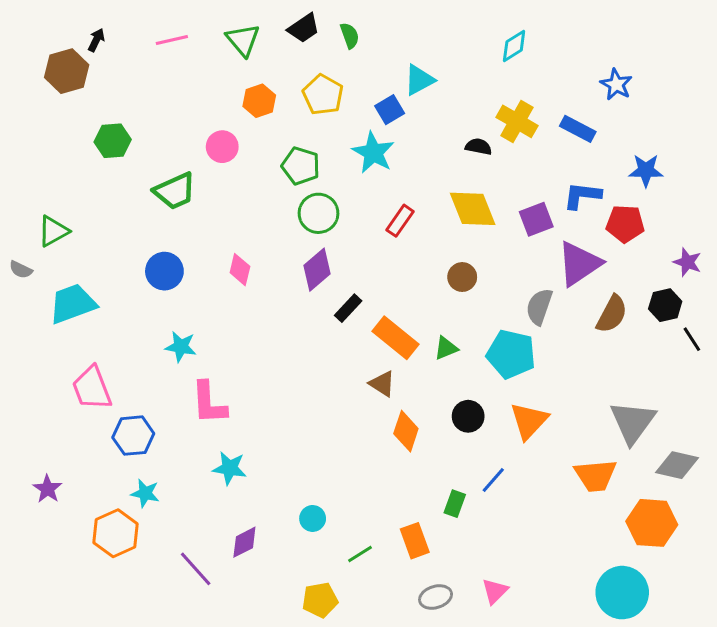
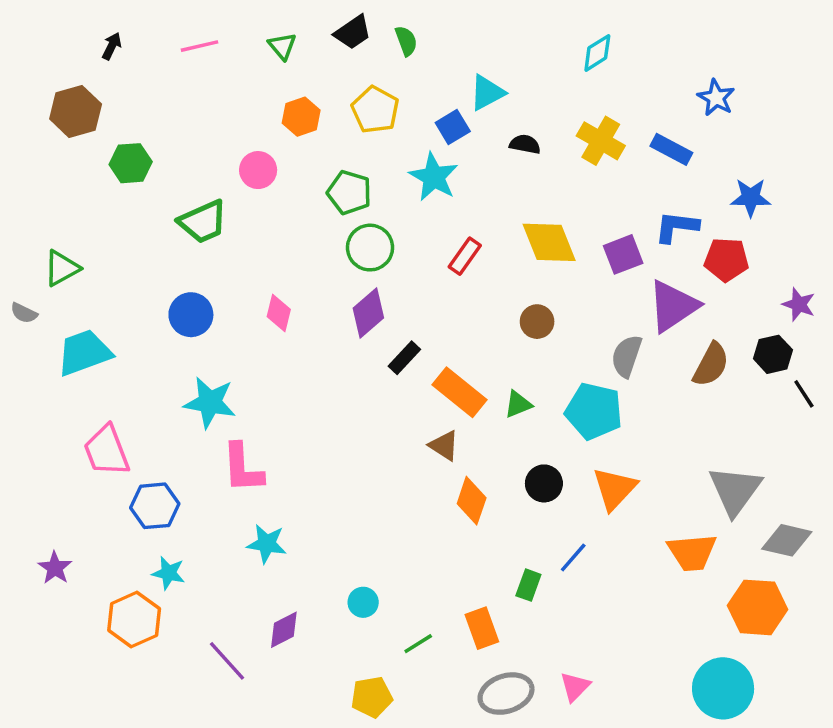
green triangle: (243, 40) -> (282, 46), size x0.7
brown hexagon: (67, 71) -> (76, 112), moved
black semicircle: (478, 147) -> (525, 144), moved
cyan star: (181, 347) -> (210, 403), size x1.4
gray ellipse: (436, 597) -> (506, 694), size x1.4

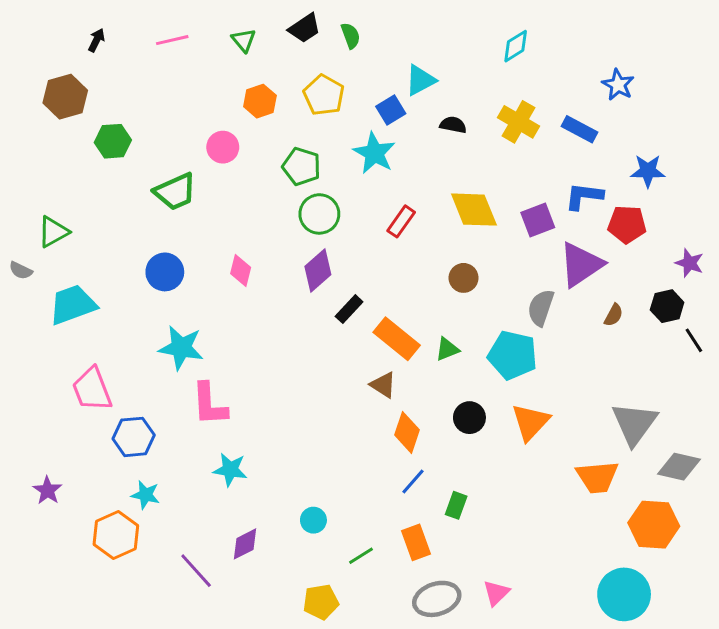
brown semicircle: (711, 365) -> (614, 315), size x0.6
blue line: (573, 558) -> (413, 481), moved

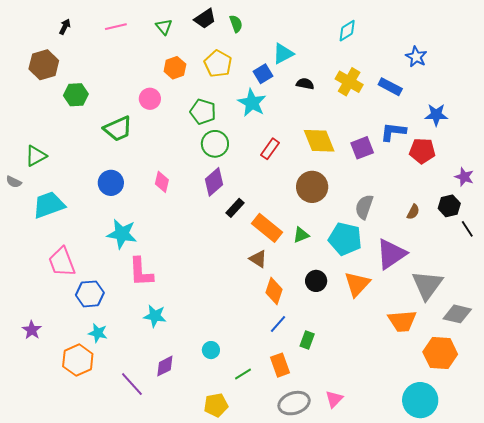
purple triangle: (581, 265) -> (391, 254), moved
brown circle: (464, 278) -> (312, 187), size x1.6

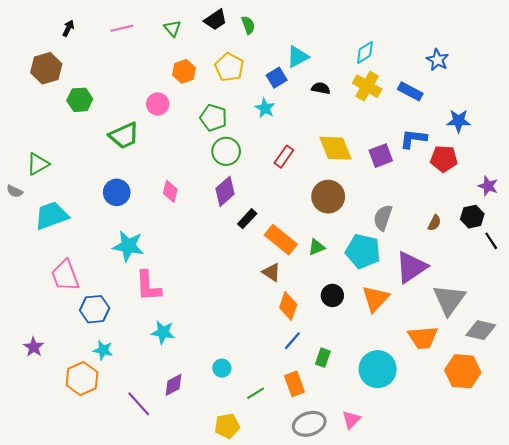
cyan diamond: (347, 31) -> (365, 52), moved
cyan star: (252, 103) -> (265, 108), size x0.7
cyan circle: (420, 400) -> (378, 369), moved

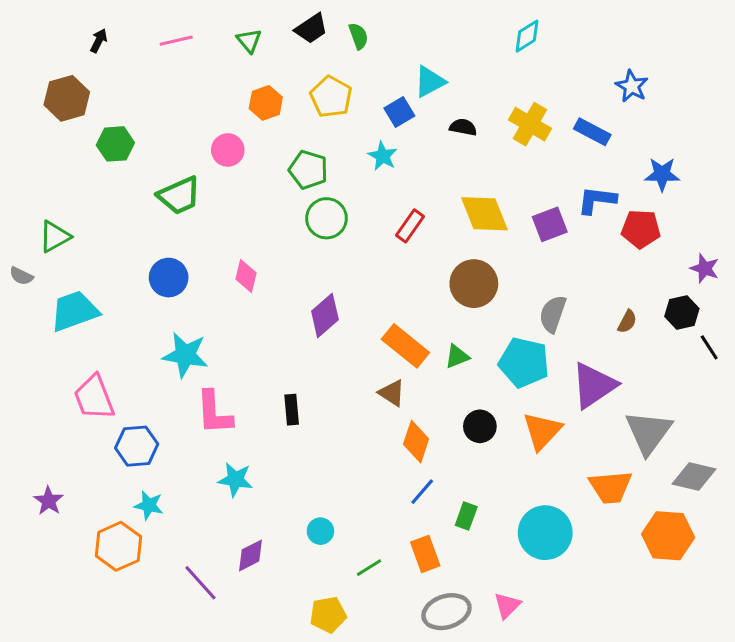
cyan diamond: (365, 52) -> (527, 36), moved
purple diamond: (225, 191) -> (325, 315), moved
black rectangle: (247, 219) -> (292, 410), moved, turned -48

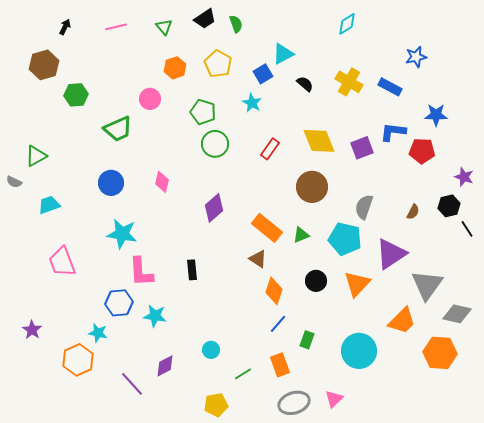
blue star: (632, 86) -> (416, 57), turned 30
black semicircle: (463, 127) -> (305, 84), turned 30
cyan trapezoid: (74, 311) -> (49, 205), size x0.7
blue hexagon: (137, 446) -> (119, 303), moved
orange trapezoid: (610, 487) -> (402, 321), turned -40

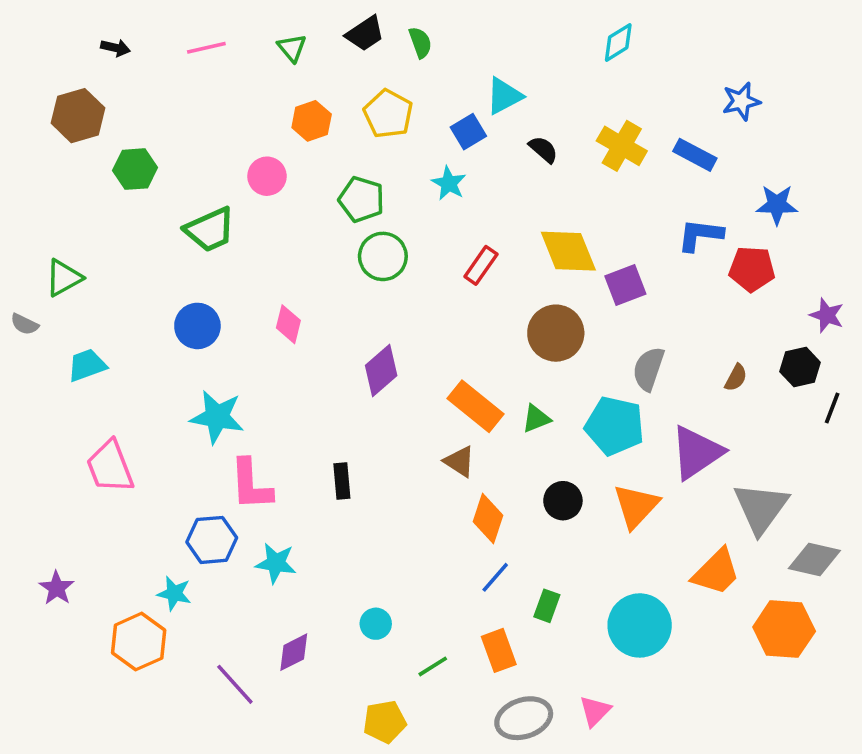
black arrow: (65, 27) -> (115, 48), turned 77
purple square: (362, 148) -> (625, 285), moved
black line: (467, 229) -> (832, 408), turned 54

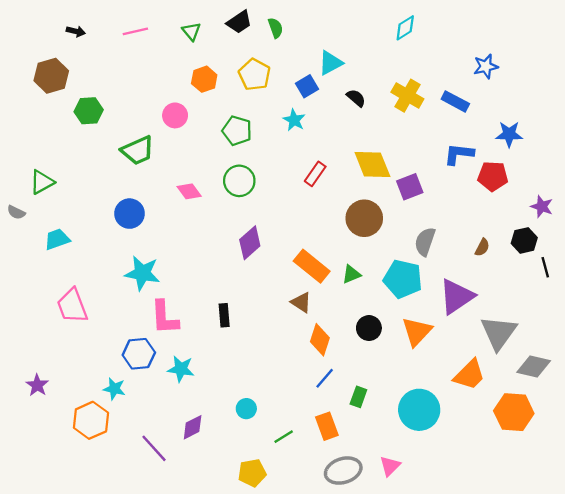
green circle: (383, 256) -> (239, 181), moved
pink diamond: (288, 324) -> (189, 191), moved, turned -50
black line: (832, 408) -> (545, 267), turned -36

